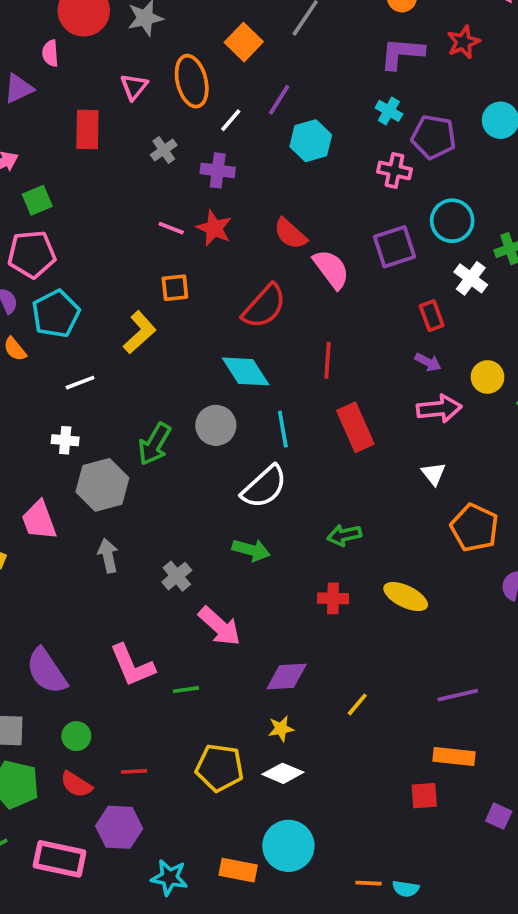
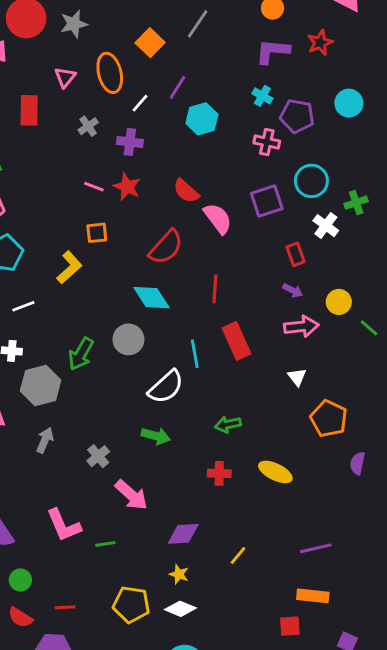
cyan line: (283, 429) -> (195, 354), moved
gray arrow: (108, 556) -> (45, 440), turned 35
yellow star: (281, 729) -> (179, 574), turned 30

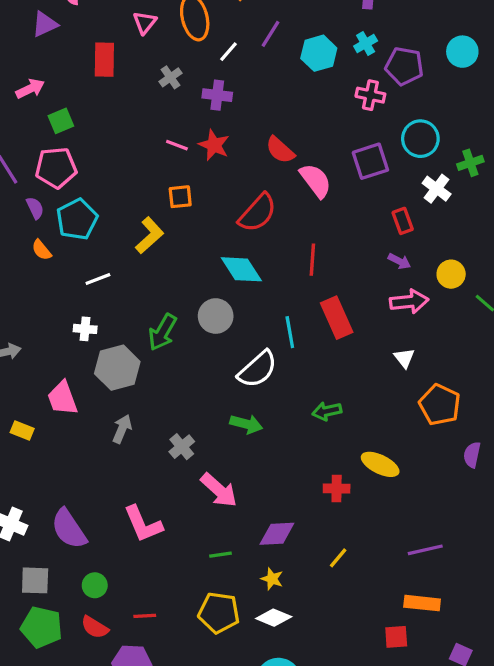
cyan cross: (262, 96) -> (366, 44), turned 30
cyan hexagon: (202, 119) -> (319, 53), moved
red cross: (219, 473) -> (337, 489), moved
green line: (105, 544) -> (220, 555), moved

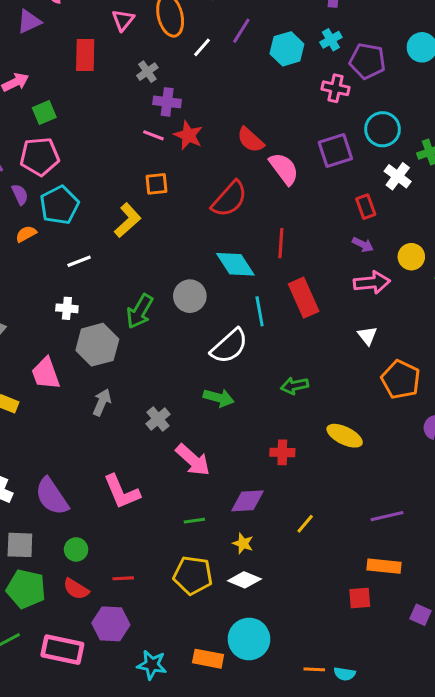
purple cross: (217, 95) -> (167, 102), moved
orange semicircle: (41, 250) -> (26, 234), turned 100
cyan diamond: (241, 269) -> (235, 264), moved
red cross: (337, 489) -> (282, 452), moved

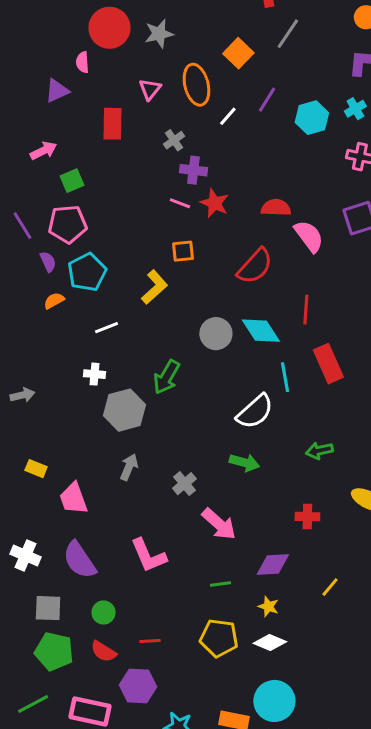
red semicircle: (251, 140) -> (276, 208), turned 140
gray circle: (190, 296) -> (216, 334), moved
pink trapezoid: (46, 374) -> (74, 499), moved

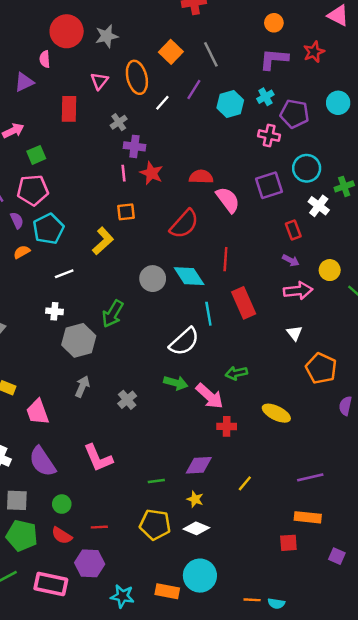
gray line: (288, 34) -> (211, 54), moved, turned -60
pink line: (180, 203) -> (124, 173), turned 63
pink arrow: (219, 524) -> (210, 396), moved

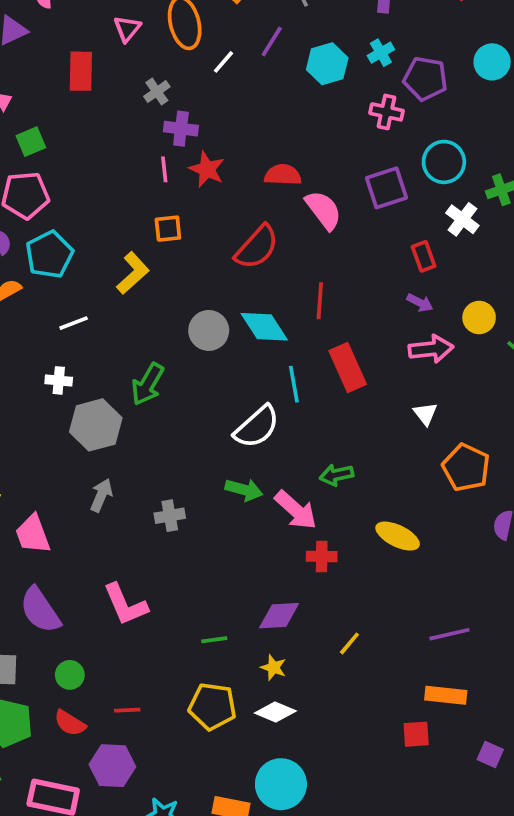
gray cross: (127, 400) -> (170, 516), turned 30

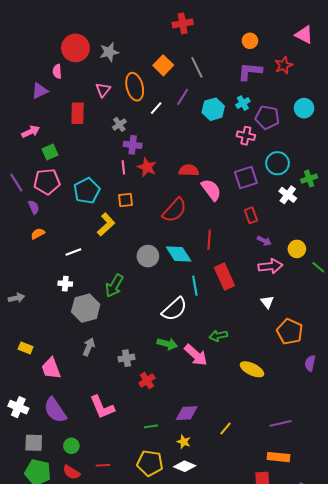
cyan pentagon: (49, 255) -> (87, 191), moved
red rectangle: (424, 256) -> (251, 215), moved
red cross: (322, 556) -> (147, 381), moved, turned -35

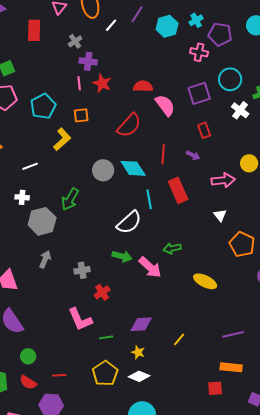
purple arrow: (264, 241) -> (193, 155), moved
pink L-shape: (102, 407) -> (80, 319), moved
yellow pentagon: (150, 463) -> (105, 373), turned 30

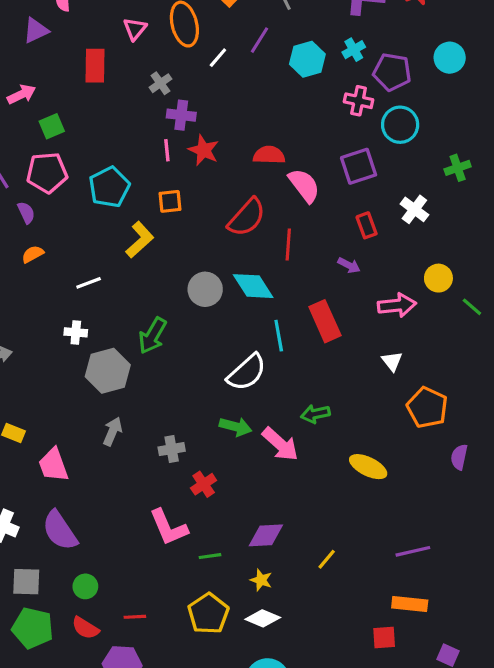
cyan circle: (230, 79) -> (400, 125), moved
white cross: (240, 110) -> (414, 209), moved
red line: (163, 154) -> (288, 245), moved

